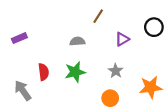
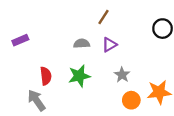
purple triangle: (122, 39) -> (109, 45), moved
gray arrow: (23, 91) -> (36, 100), moved
orange circle: (110, 98) -> (131, 100), moved

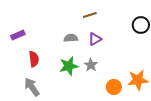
brown line: (104, 17) -> (90, 15), turned 40
gray star: (122, 75) -> (91, 65), moved
red semicircle: (46, 76) -> (34, 59), moved

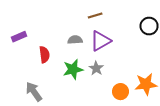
purple triangle: (95, 39) -> (100, 41), size x1.5
red semicircle: (34, 59) -> (44, 55), moved

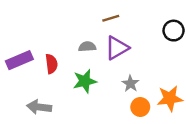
purple rectangle: (19, 37) -> (19, 60), moved, size x1.5
gray star: (96, 68) -> (130, 84), moved
gray arrow: (34, 92) -> (39, 107), turned -48

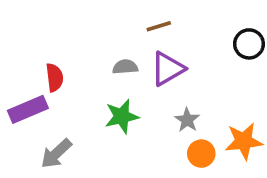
purple rectangle: (19, 60) -> (28, 109), moved
red semicircle: (51, 64) -> (54, 78), moved
gray arrow: (39, 107) -> (56, 154), turned -50

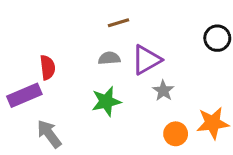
brown line: (159, 26) -> (119, 23), moved
gray star: (187, 120) -> (163, 91), moved
gray arrow: (56, 154) -> (49, 134), turned 96

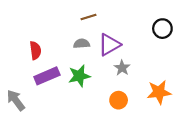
purple rectangle: (24, 95) -> (47, 76), moved
gray arrow: (49, 134) -> (16, 100), moved
orange circle: (176, 134) -> (119, 100), moved

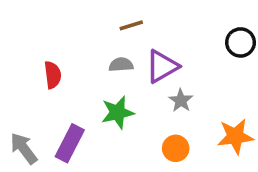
purple rectangle: (47, 76) -> (70, 143), moved, turned -40

